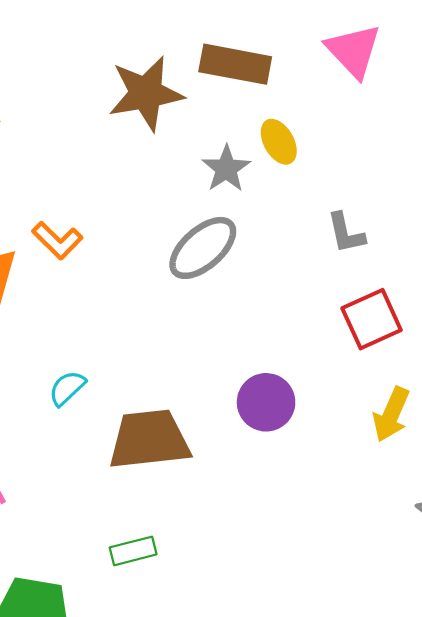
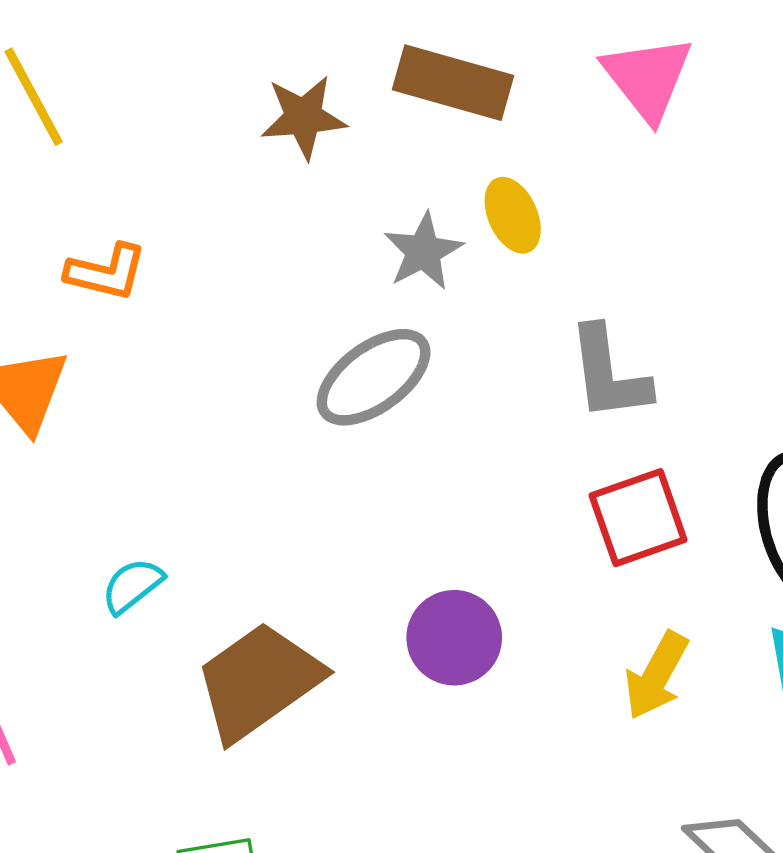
brown star: (146, 93) -> (303, 117), size x0.7
gray L-shape: (346, 233) -> (609, 374), size x1.4
orange L-shape: (57, 240) -> (106, 272), moved, turned -36
brown trapezoid: (149, 440) -> (258, 681), turned -34

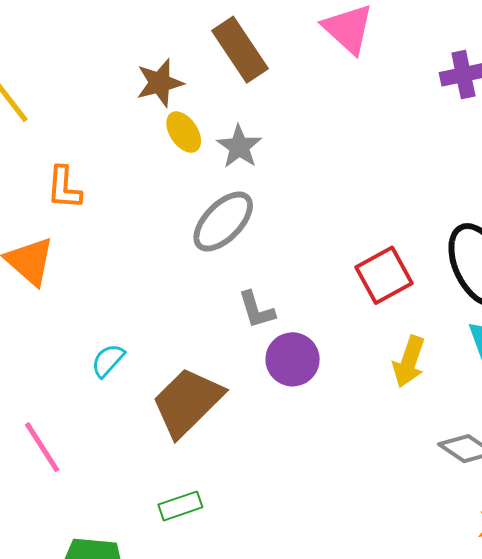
brown rectangle: (453, 83) -> (240, 50), turned 50
yellow ellipse: (513, 215) -> (184, 132), moved
orange L-shape: (106, 272) -> (64, 188), turned 90
gray L-shape: (609, 374) -> (256, 310), moved, size x0.7

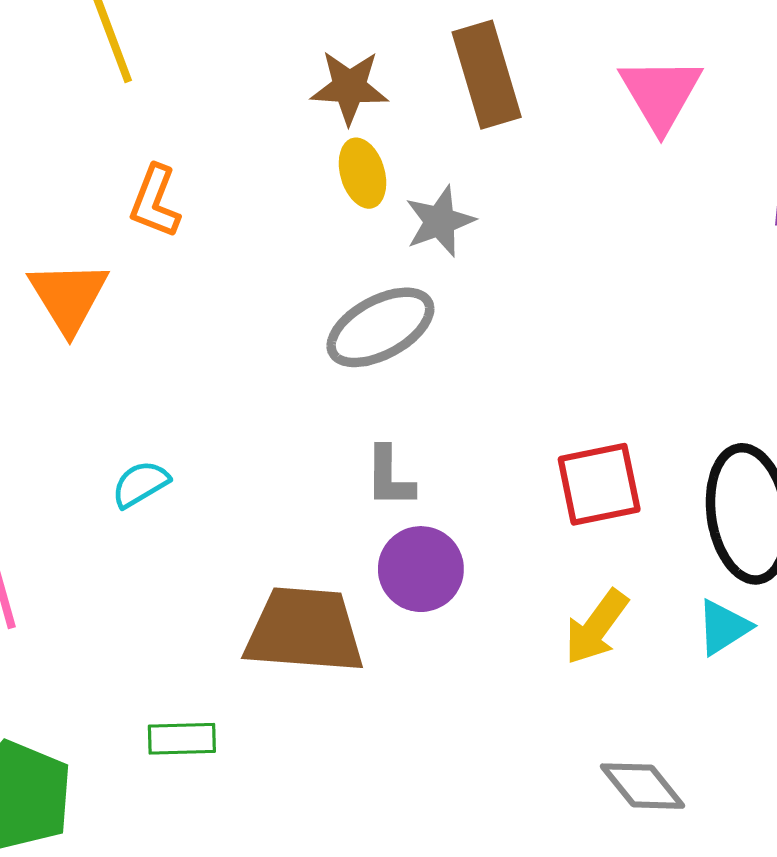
brown trapezoid: (187, 402) -> (305, 630), moved, turned 32

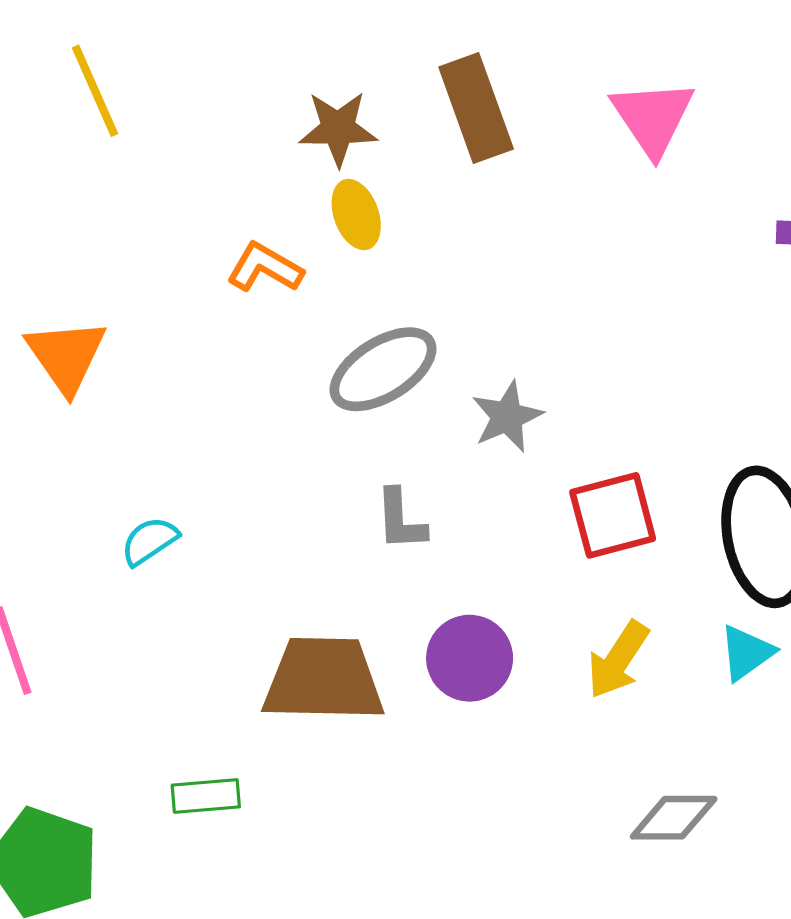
orange L-shape: (155, 202) -> (265, 268), moved, turned 102
gray star: (440, 221) -> (507, 417), moved
purple circle: (421, 569) -> (470, 658), moved
gray diamond: (642, 786) -> (674, 818), turned -48

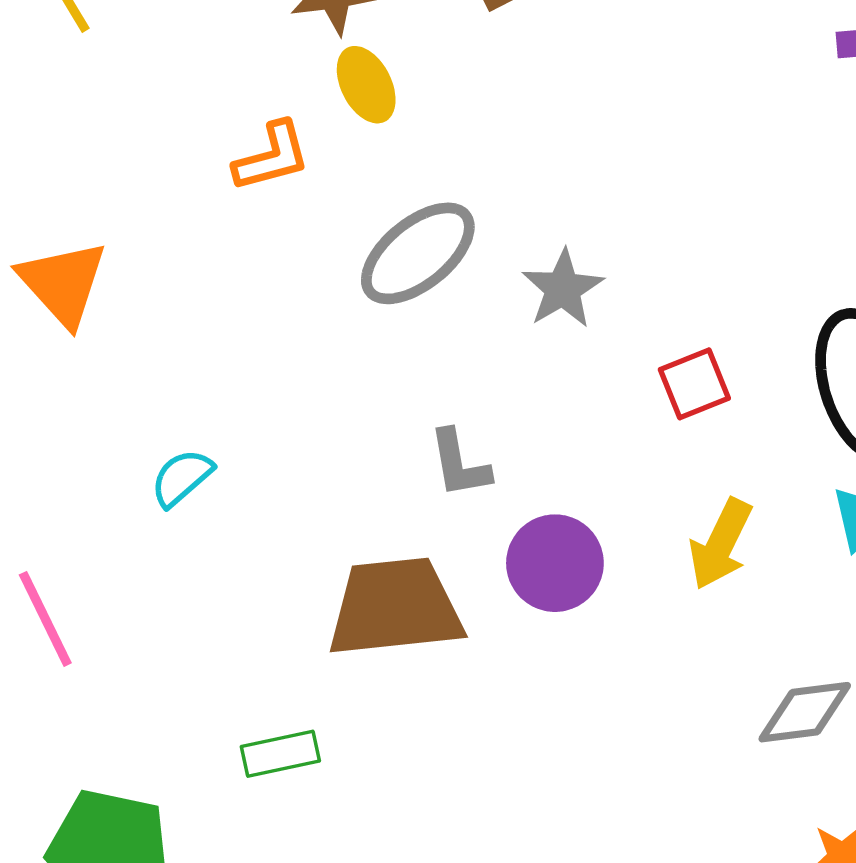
orange L-shape: (265, 268) -> (272, 157), turned 142
red square: (613, 515) -> (694, 384), size x0.7
gray L-shape: (401, 520) -> (459, 464), moved

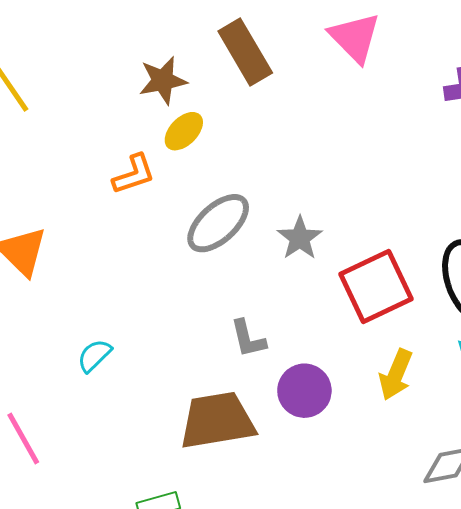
yellow ellipse: (366, 85) -> (184, 131), turned 75
red square: (694, 384) -> (376, 287), size x1.8

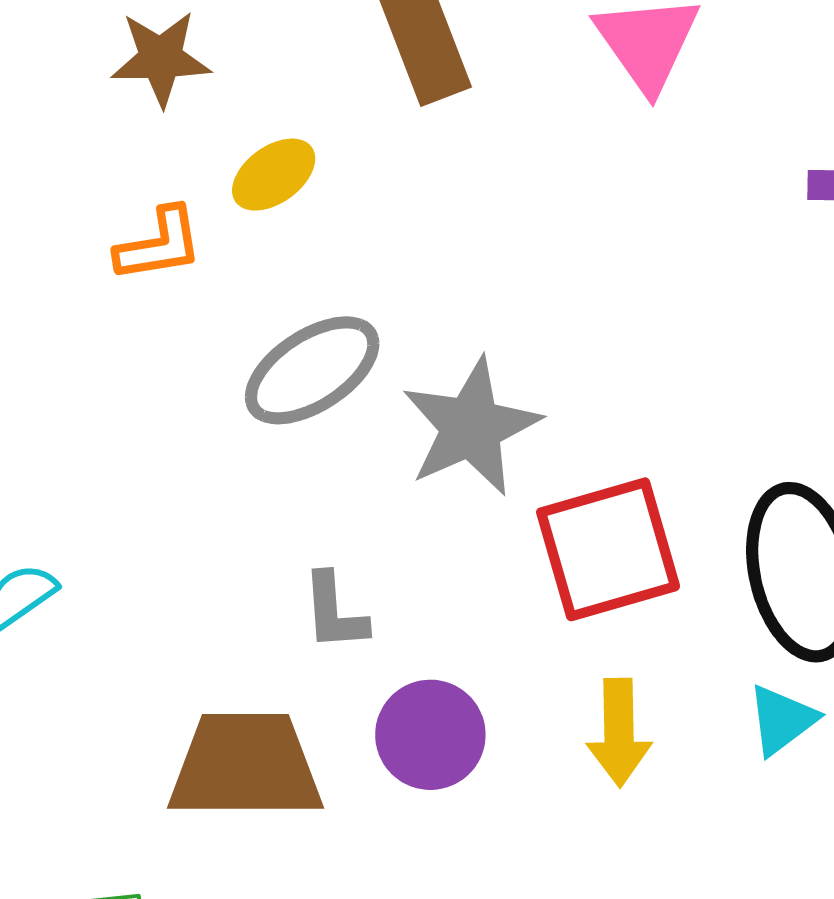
brown star: (163, 80) -> (161, 58), moved
gray star: (300, 238) -> (471, 427), size x1.5
yellow arrow: (396, 375) -> (619, 733), turned -33

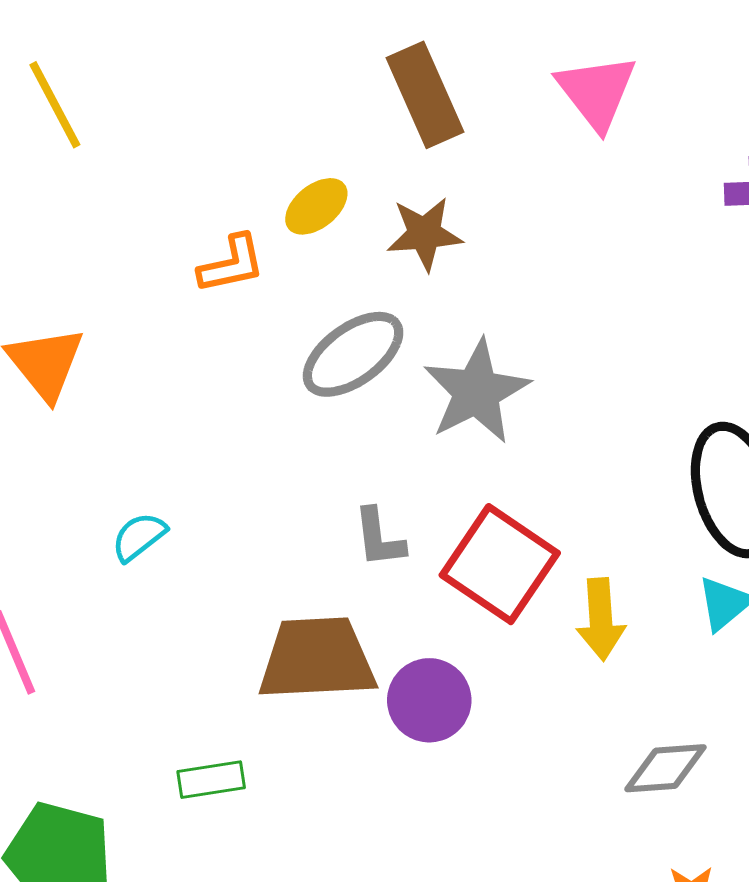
brown star: (161, 58) -> (425, 234), moved
red square: (608, 549) -> (500, 564), moved, turned -37
purple circle: (430, 735) -> (429, 700), moved

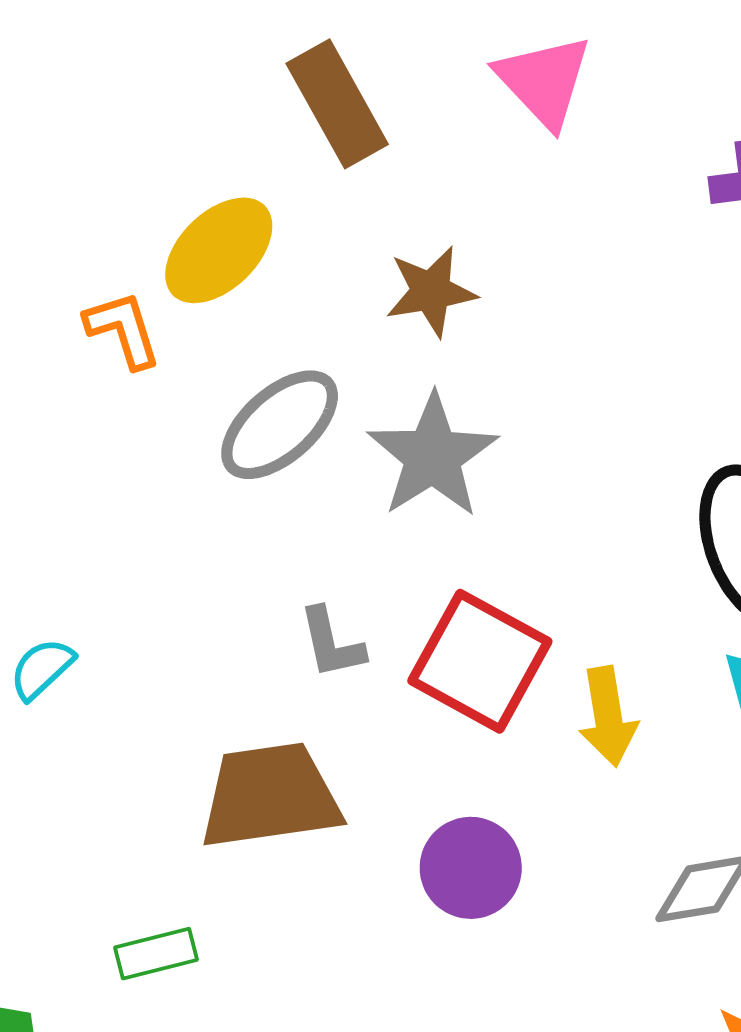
yellow ellipse: (316, 206) -> (219, 250), size x1.5
brown star: (425, 234) -> (431, 291), moved
orange L-shape: (232, 264) -> (123, 330), turned -90
purple circle: (429, 700) -> (471, 868), moved

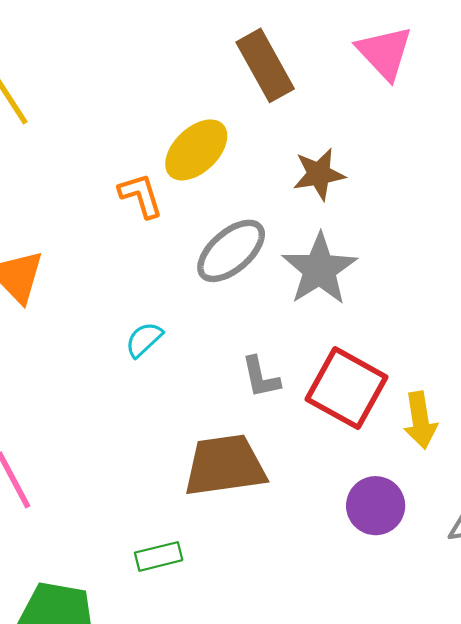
cyan semicircle: (42, 669) -> (144, 340), moved
purple circle: (471, 868) -> (376, 506), moved

